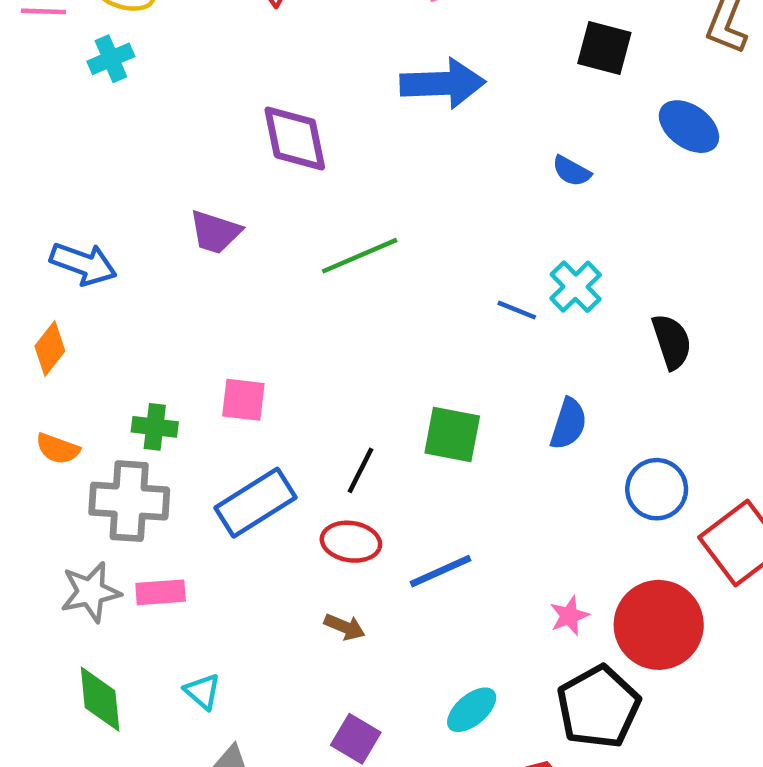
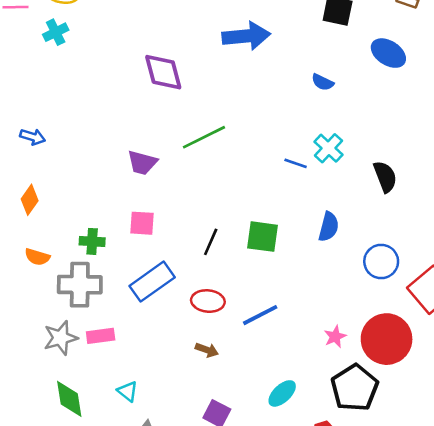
purple trapezoid: (215, 232) -> (142, 163), moved
blue arrow: (83, 264) -> (33, 137), moved, size x0.7
black line: (360, 470) -> (211, 242), moved

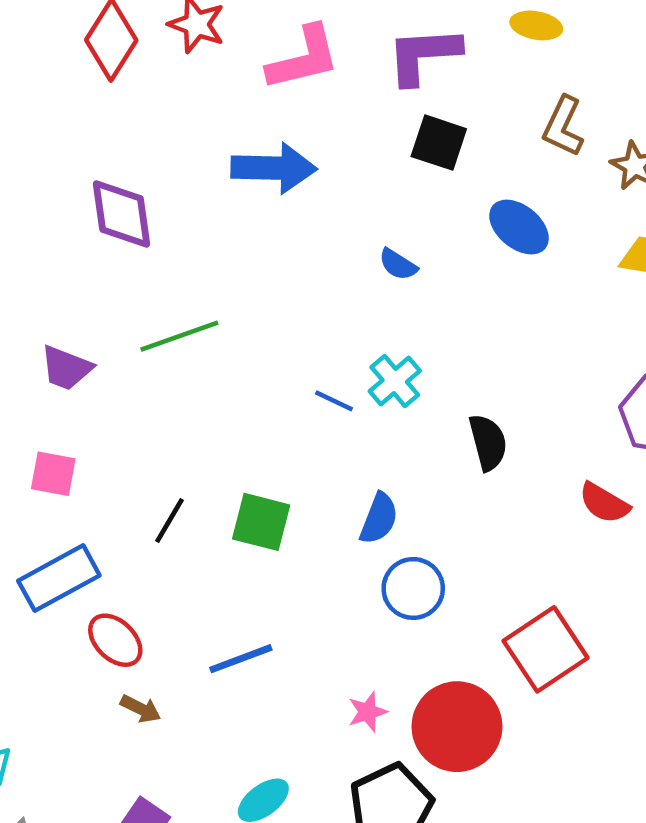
blue circle: (381, 261) -> (413, 588), moved
red ellipse: (208, 301) -> (115, 640), moved, turned 32

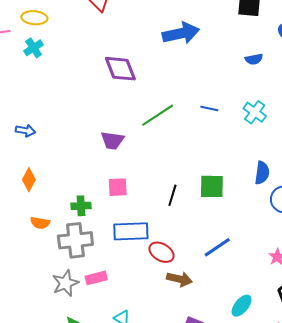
blue semicircle: (398, 264) -> (254, 59), moved, turned -30
blue line: (334, 401) -> (209, 108), moved
blue rectangle: (59, 578) -> (131, 231), turned 40
brown arrow: (141, 709) -> (179, 279), size x1.4

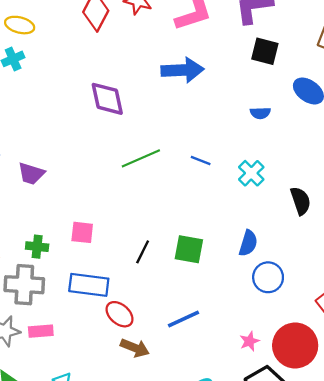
purple trapezoid: (112, 140) -> (31, 174), moved

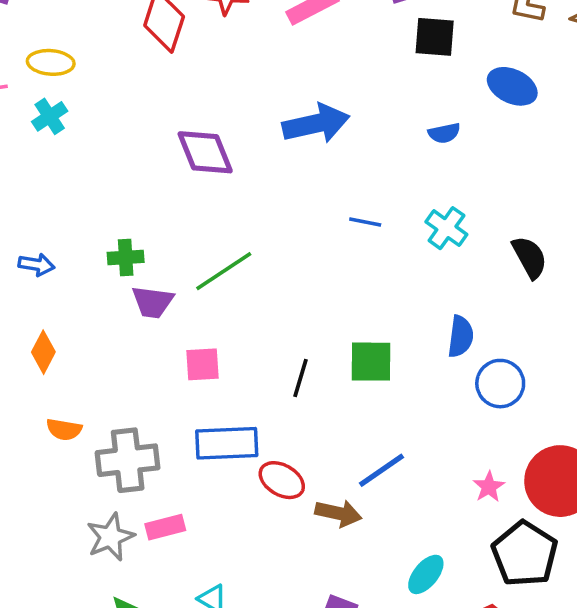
blue arrow: (182, 70) -> (316, 124), moved
green line: (141, 158) -> (224, 271), moved
purple trapezoid: (31, 174) -> (153, 302), moved
green cross: (37, 247) -> (126, 257), moved
brown arrow: (135, 348) -> (338, 513), moved

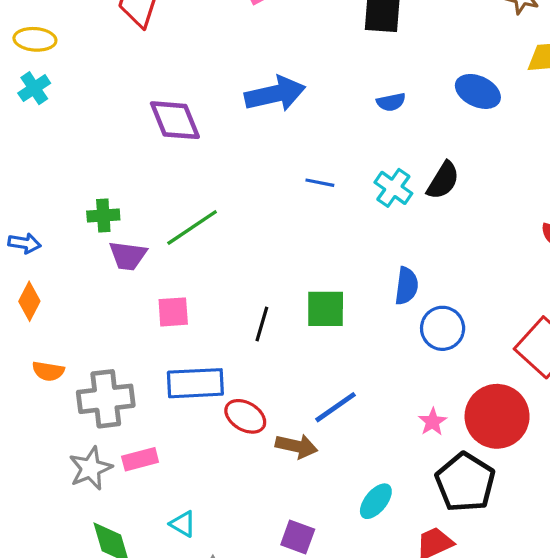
blue ellipse: (512, 86) -> (478, 91), moved
black semicircle: (530, 257) -> (443, 180), moved, turned 60
blue arrow: (36, 265) -> (24, 243), moved

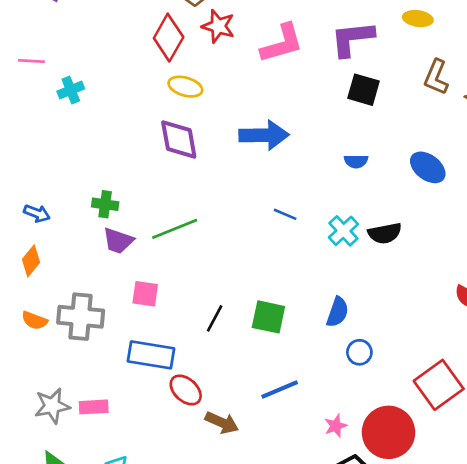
yellow ellipse: (35, 39) -> (185, 87), moved
black semicircle: (443, 180) -> (385, 233), turned 36
blue circle: (443, 328) -> (359, 352), size x0.7
gray cross: (106, 399) -> (81, 317), moved
blue line: (335, 407) -> (280, 389), moved

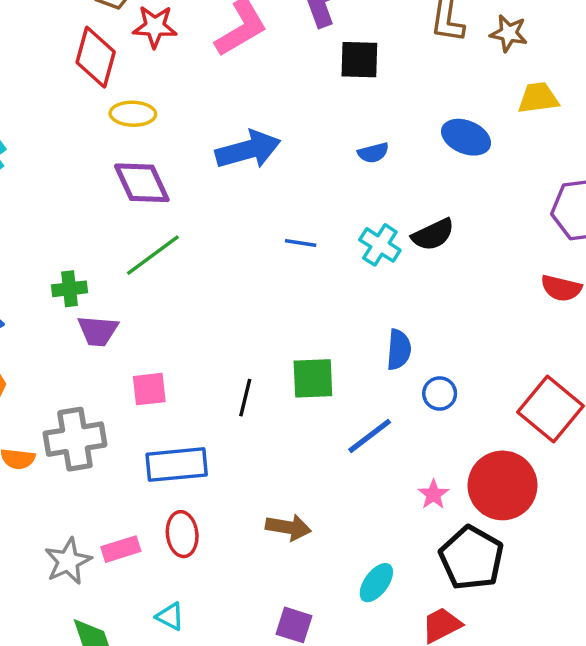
green line: (175, 229) -> (153, 255), moved
blue line: (280, 389) -> (370, 436), moved
red ellipse: (186, 390) -> (182, 534), moved, turned 56

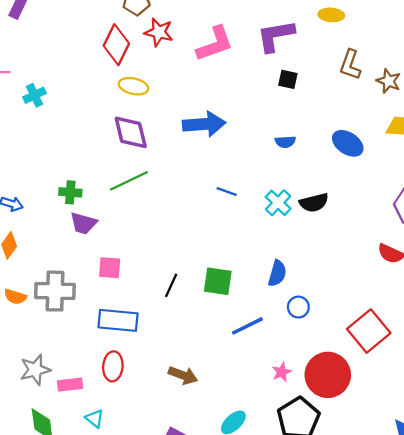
black square: (359, 60) -> (288, 79), size x0.7
pink rectangle: (121, 549) -> (70, 385), moved

